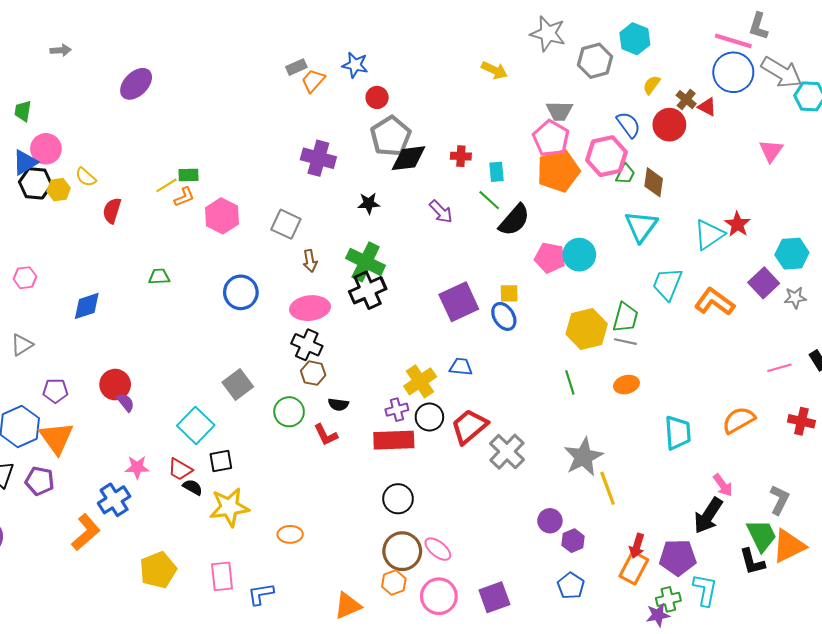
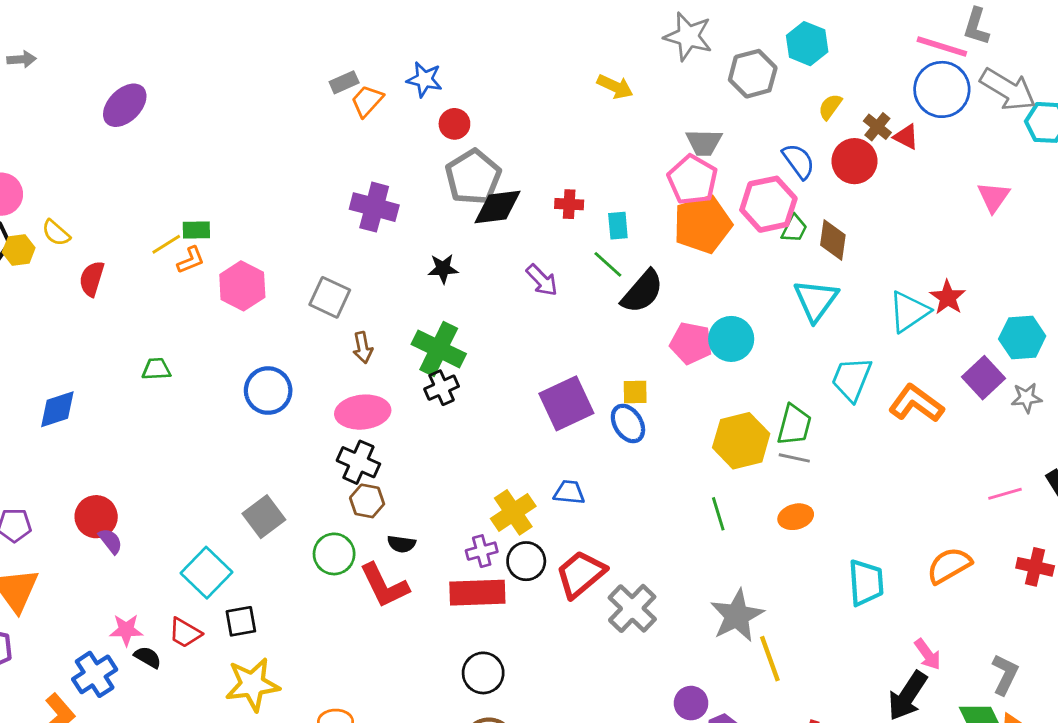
black cross: (368, 290) -> (442, 388), size x0.7
red L-shape: (326, 435) -> (384, 586), size x1.5
black semicircle: (193, 487) -> (148, 657), moved

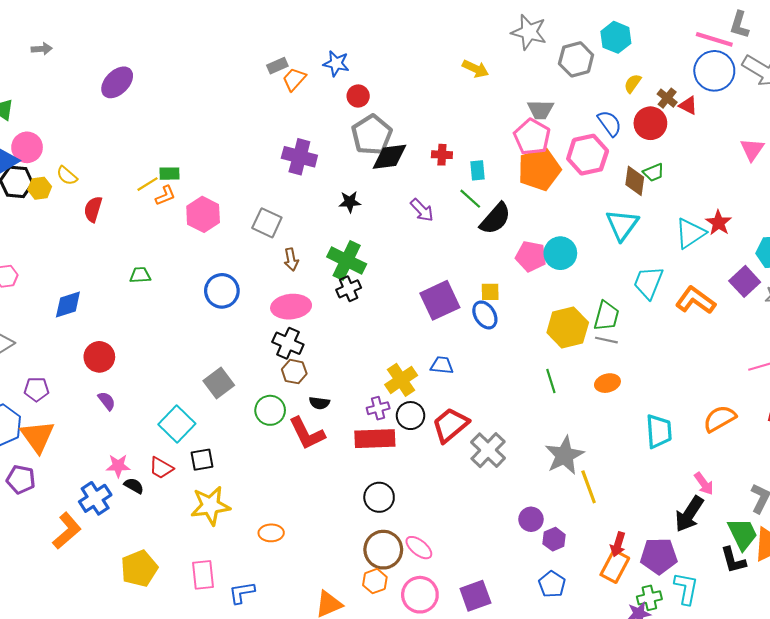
green trapezoid: (794, 229) -> (654, 172), moved, turned 40
red circle: (96, 517) -> (99, 357), moved

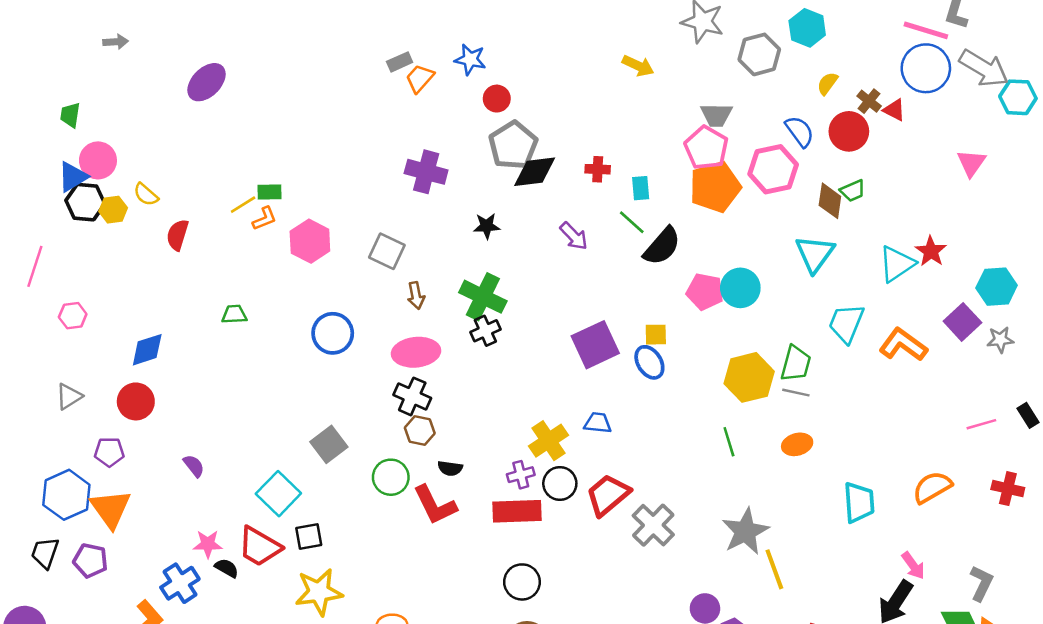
red circle: (99, 357) -> (136, 401), moved
red trapezoid: (161, 468) -> (259, 547), size x1.5

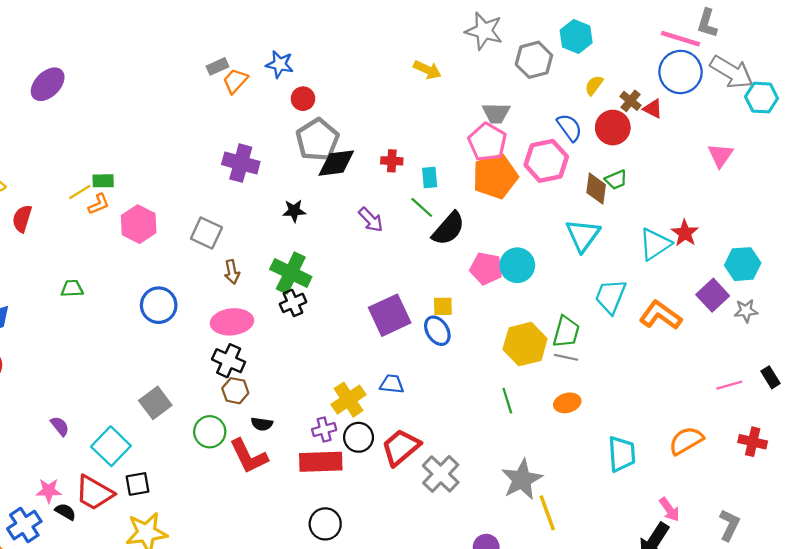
purple semicircle: (194, 466) -> (60, 426), moved

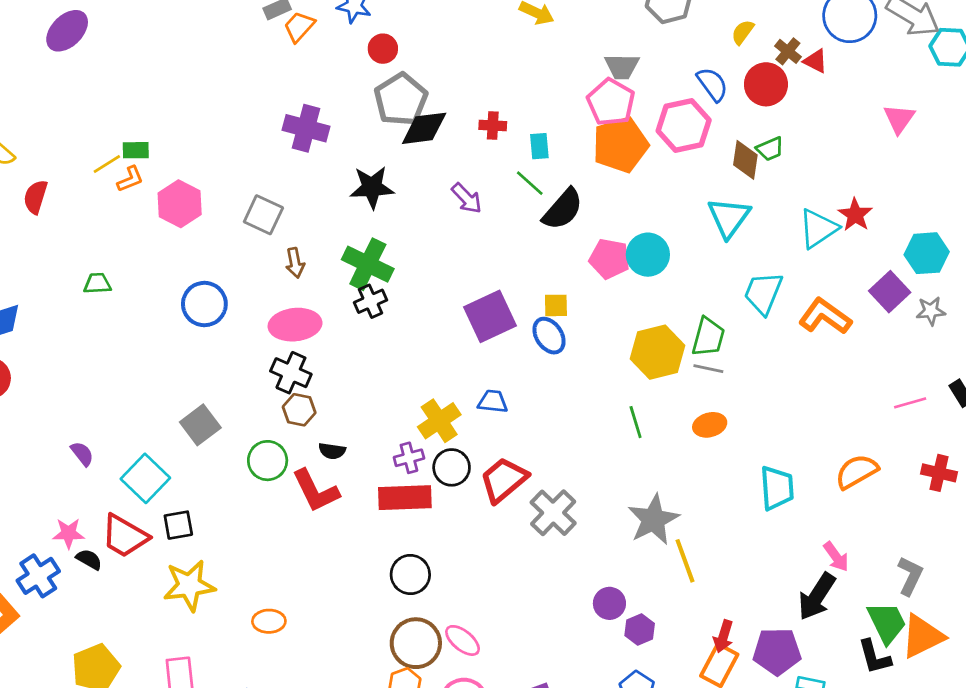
black star: (294, 211) -> (372, 187), size x1.5

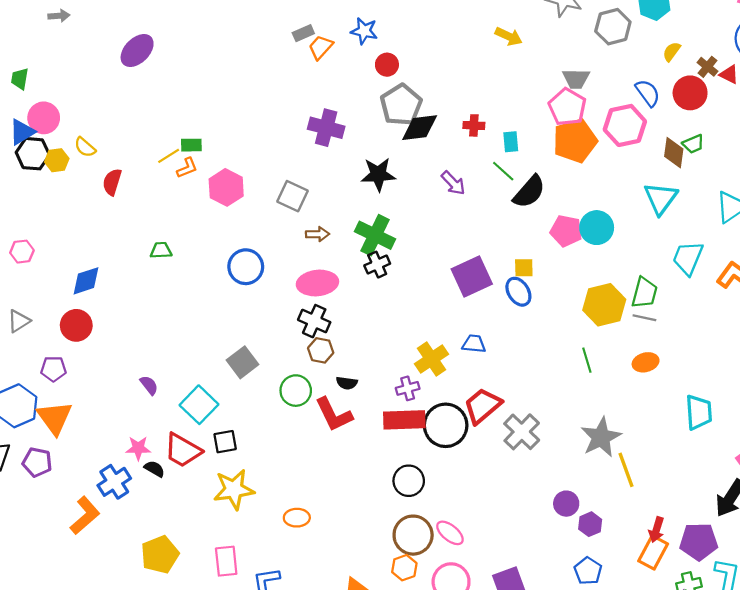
brown arrow: (295, 263) -> (317, 234), turned -80
black circle: (452, 467) -> (446, 425), moved, size x1.5

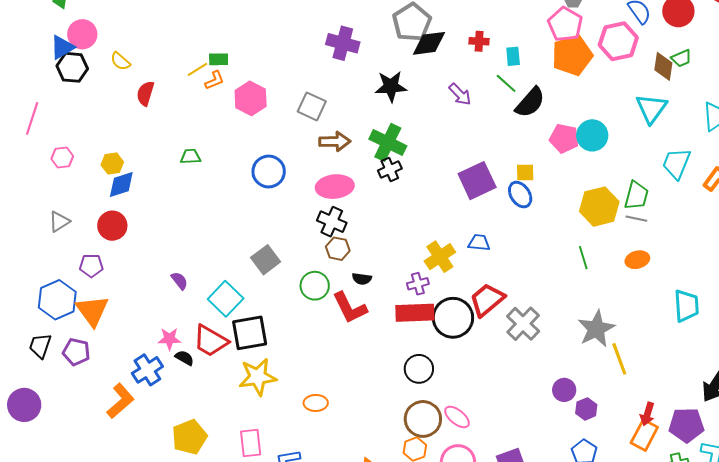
yellow hexagon: (57, 160) -> (112, 163), moved
brown arrow: (317, 234) -> (335, 141), size x1.4
black square: (225, 442) -> (250, 333), size x1.6

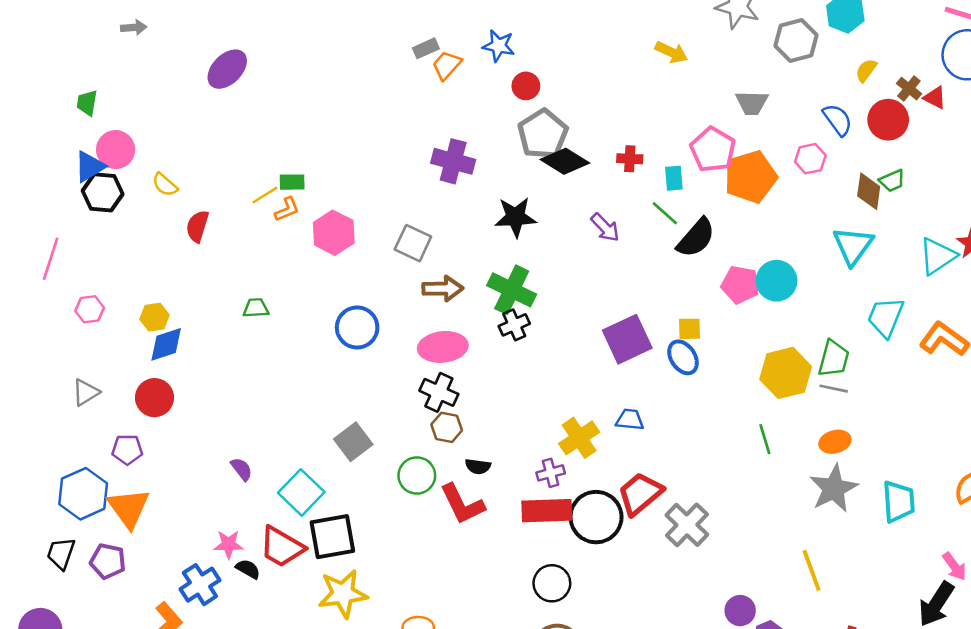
pink pentagon: (565, 24) -> (713, 150), moved
pink hexagon: (618, 41) -> (810, 159), size x0.6
black diamond: (429, 43) -> (565, 161), turned 39
gray star: (596, 329) -> (834, 488), moved

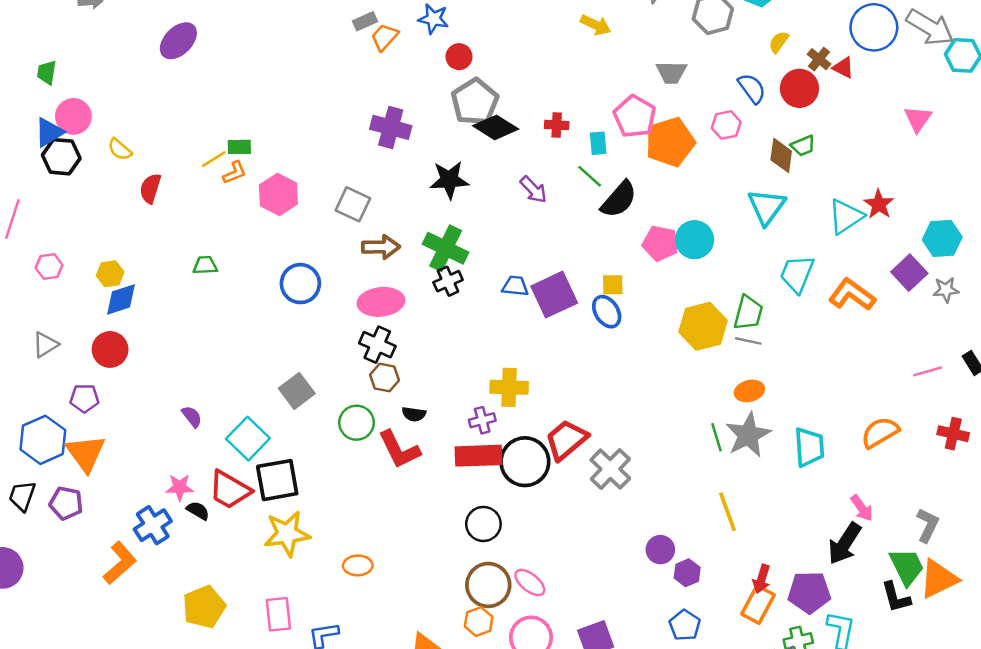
blue trapezoid: (630, 420) -> (515, 286), moved
yellow cross: (579, 438) -> (509, 387), turned 36
green line: (765, 439) -> (716, 437), moved

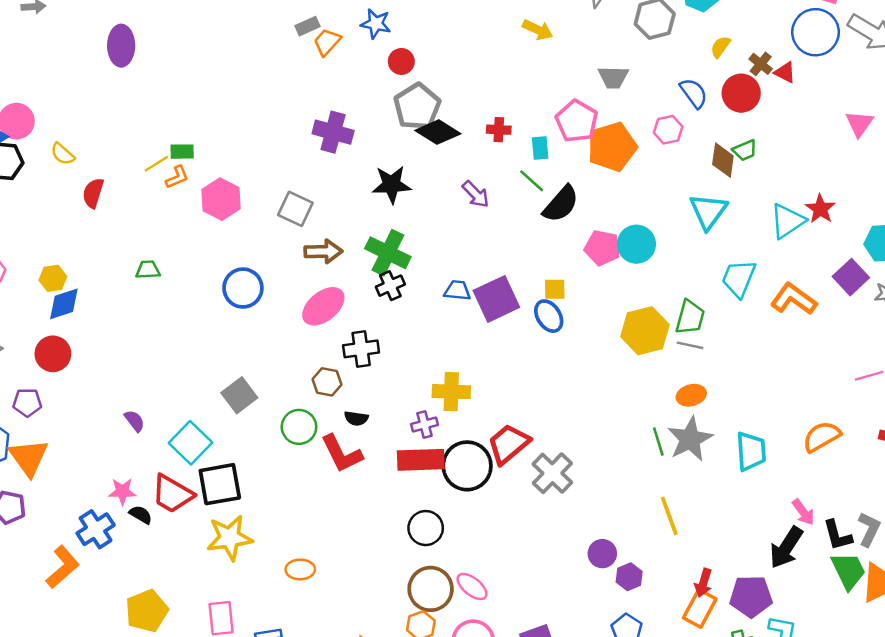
purple ellipse: (178, 41) -> (121, 46), turned -45
pink ellipse: (381, 302) -> (323, 306), turned -33
black cross: (377, 345) -> (361, 349), moved, turned -32
black L-shape: (896, 597) -> (837, 535), moved

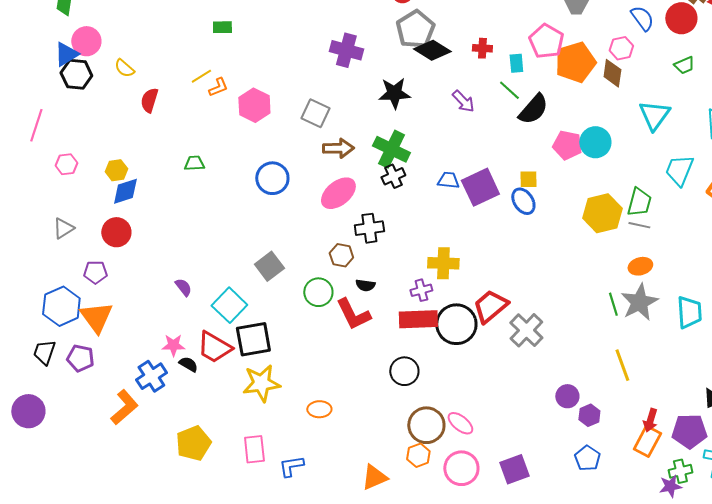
green rectangle: (182, 152) -> (222, 27), moved
brown diamond: (723, 160) -> (612, 73), moved
black circle: (426, 528) -> (404, 371), moved

